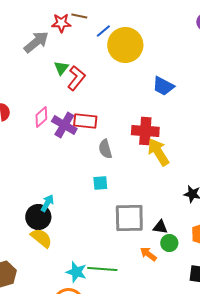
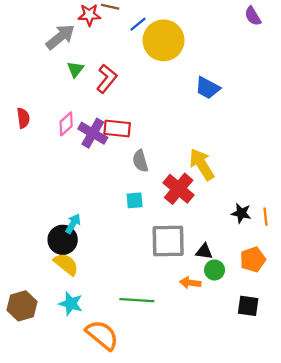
green triangle: (61, 68) -> (75, 69), moved
red cross: (145, 131) -> (179, 189), moved, turned 36
orange arrow: (148, 254) -> (190, 283), turned -30
cyan star: (76, 272) -> (71, 304), moved

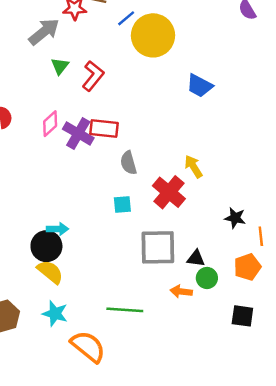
yellow arrow: (202, 164) -> (193, 167), size x0.7
orange line: (266, 217) -> (261, 236), moved
cyan arrow: (73, 224) -> (57, 229), turned 60

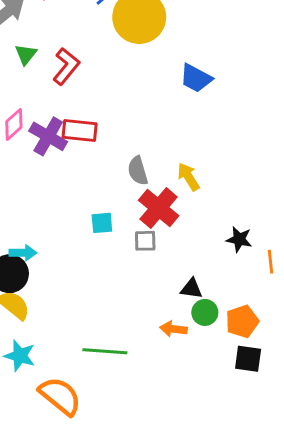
gray semicircle: (129, 163) -> (138, 171), moved
gray square: (158, 247) -> (145, 241), moved, size x0.5
orange pentagon: (247, 267) -> (242, 321), moved

